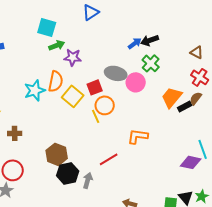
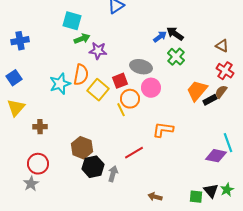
black arrow: (150, 40) -> (175, 34), turned 54
pink circle: (136, 82) -> (151, 88), moved

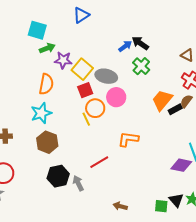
cyan star: (60, 84) -> (41, 113), moved
yellow square: (98, 90) -> (82, 69), moved
brown hexagon: (82, 148) -> (47, 142), moved
gray arrow: (113, 174) -> (78, 183), turned -42

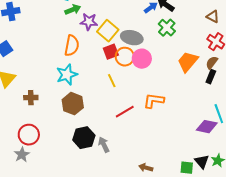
orange circle: (95, 108) -> (125, 57), moved
black rectangle: (175, 109) -> (211, 77), moved, turned -40
red line: (99, 162) -> (125, 112), moved

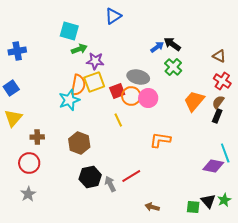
yellow square: (108, 31) -> (94, 82), moved, turned 30
cyan star: (67, 75) -> (69, 100), moved
red line: (125, 112) -> (131, 176), moved
red circle: (29, 135) -> (29, 163), moved

